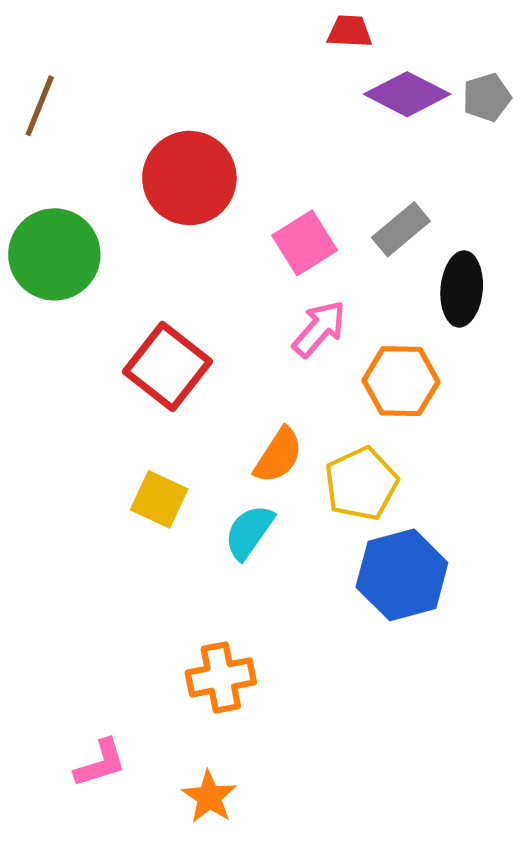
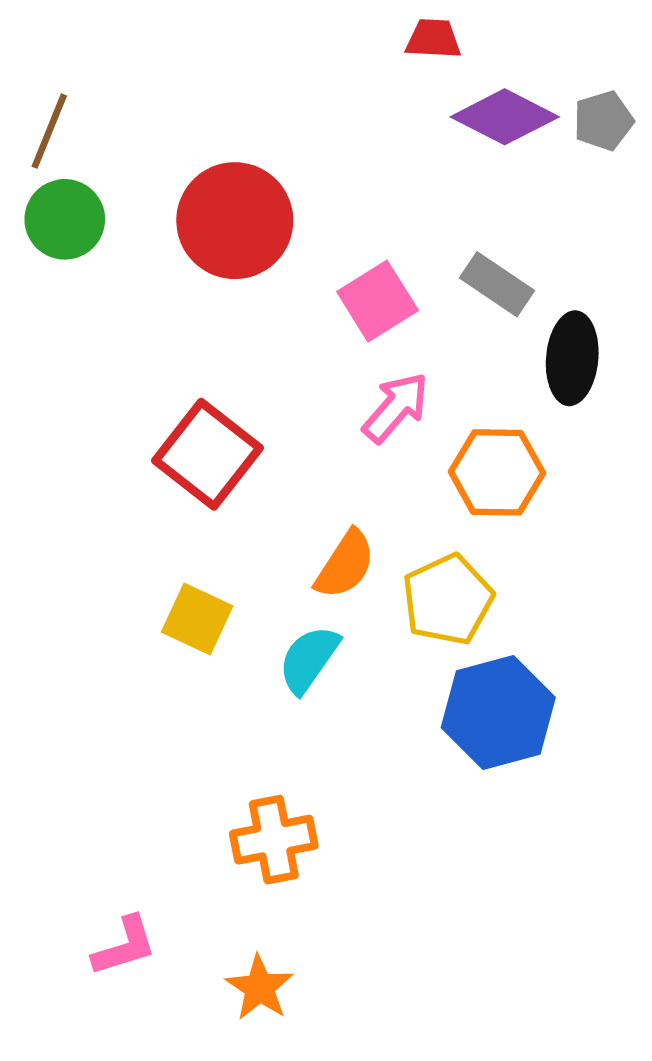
gray rectangle: (401, 229) -> (497, 284), turned 74
green circle: (54, 254) -> (65, 219), moved, size x0.7

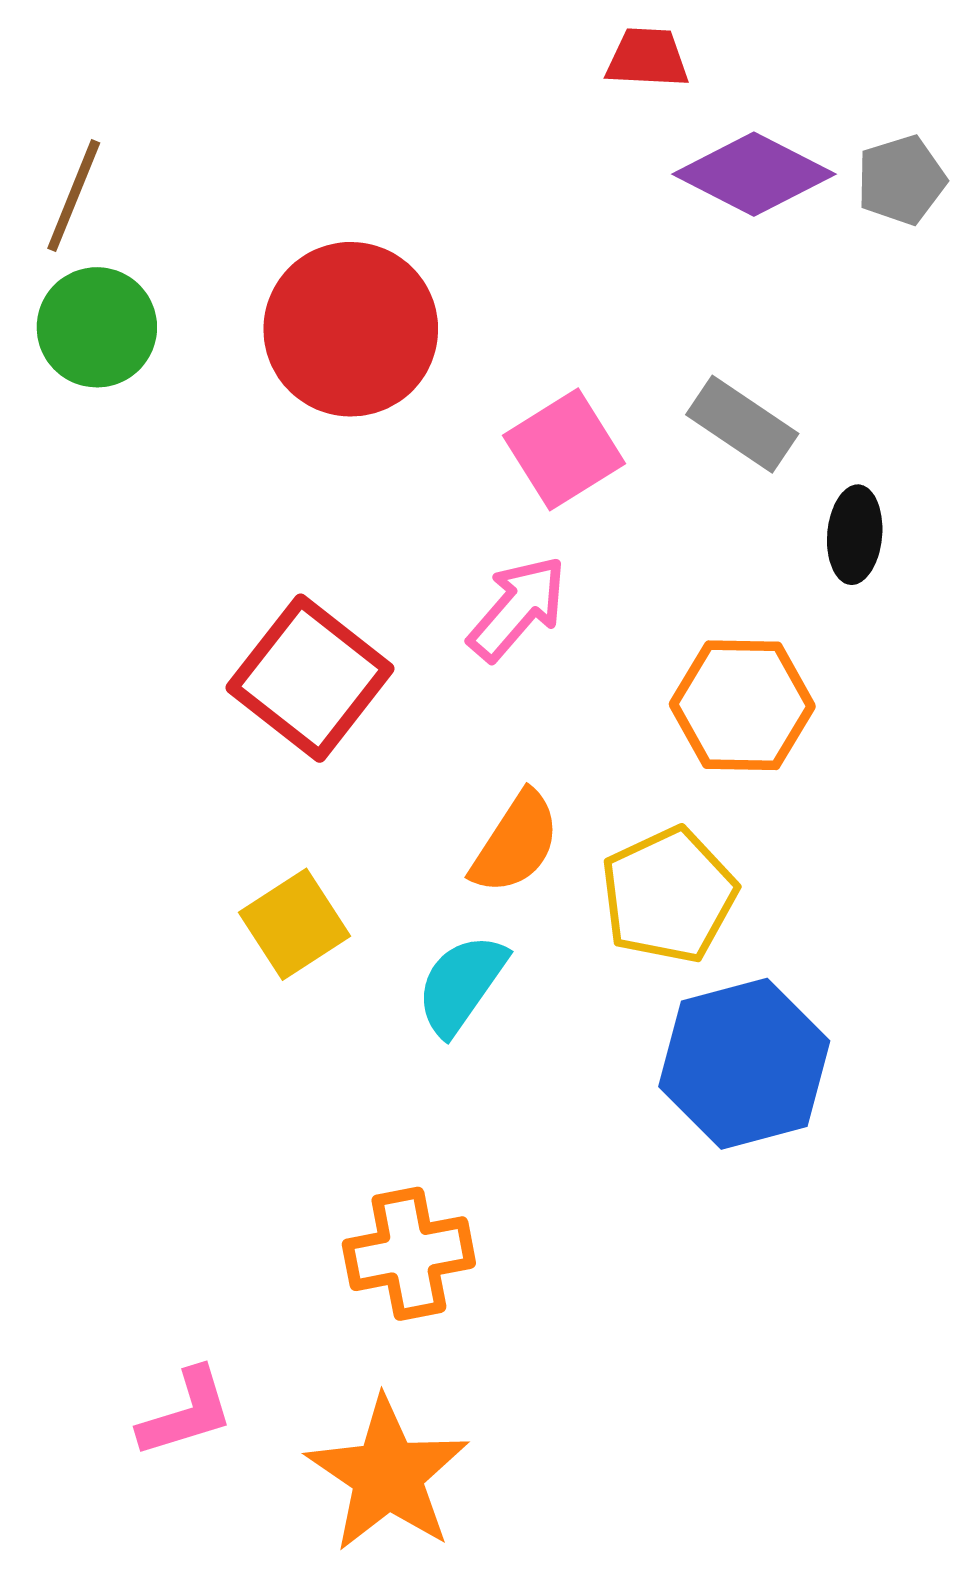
black ellipse: (572, 358) -> (855, 535), size x0.7
pink arrow: (396, 408) -> (517, 608), moved
yellow square: (197, 619) -> (295, 924), turned 32
orange star: (259, 988) -> (388, 1475), size x1.6

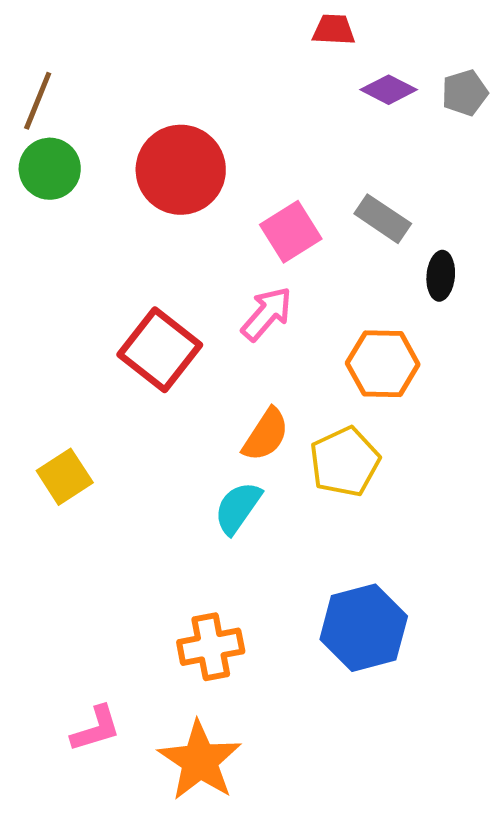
purple diamond: (754, 174) -> (389, 90), size x0.7
yellow square: (295, 924) -> (65, 477), moved
blue hexagon: (744, 1064) -> (364, 628), moved

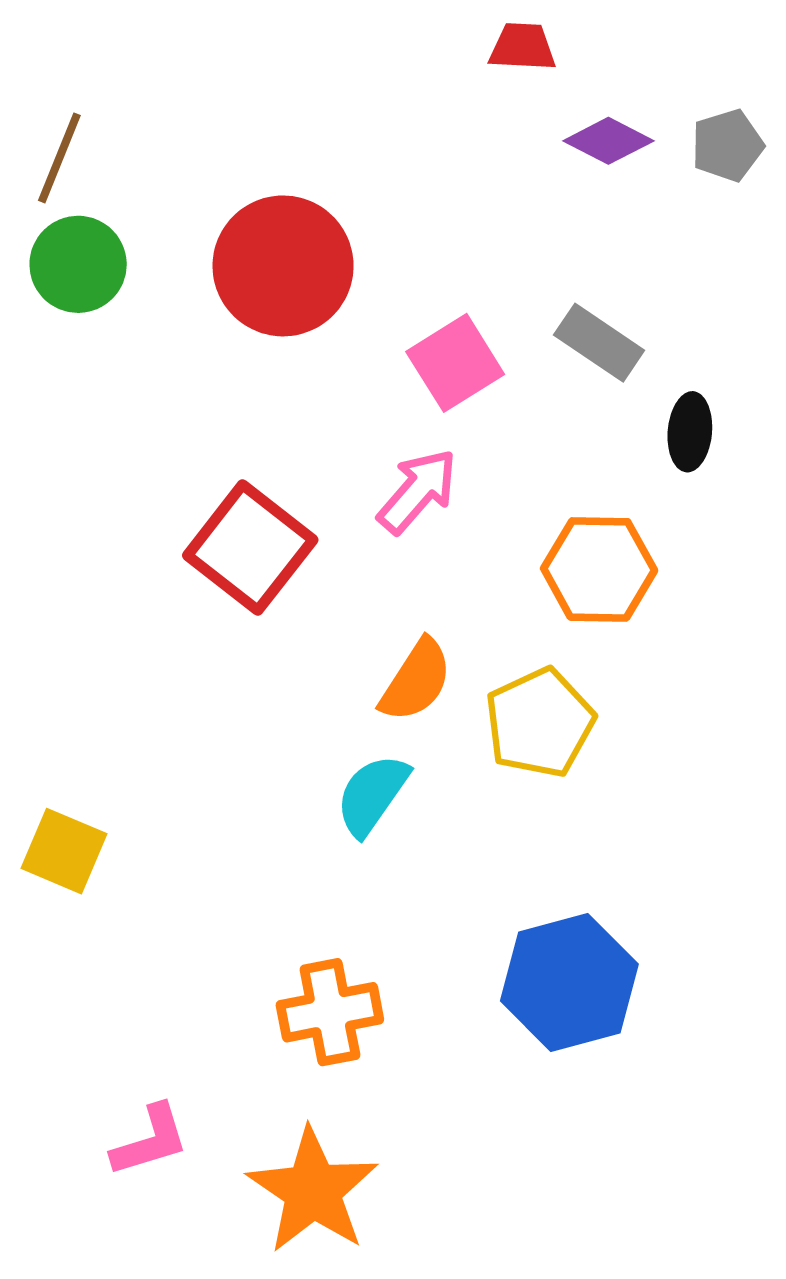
yellow square: (65, 477) -> (64, 851), moved, turned -34

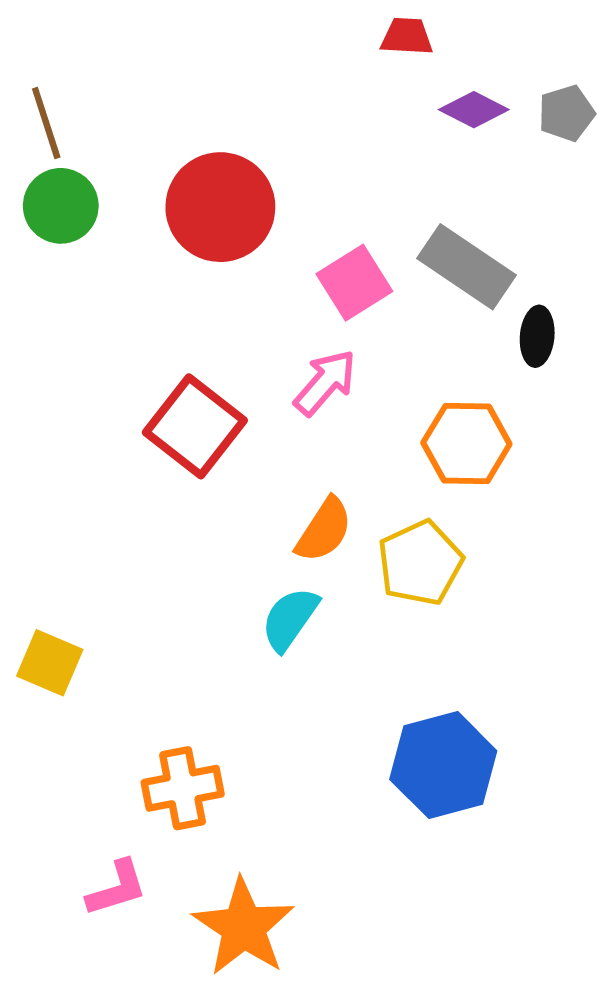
brown line: (59, 158) -> (46, 123), turned -40
gray rectangle: (599, 343) -> (466, 267), size x1.4
orange cross: (330, 1012) -> (183, 788), moved

